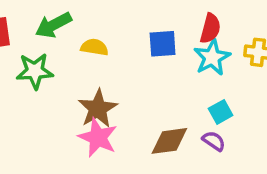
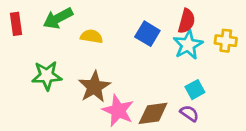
blue square: (163, 44) -> (147, 34), turned 35
green star: (35, 71) -> (47, 76), moved
pink star: (98, 138) -> (118, 111), moved

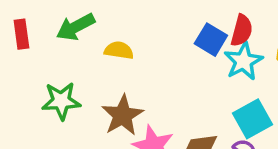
blue square: (147, 34) -> (211, 40), moved
cyan square: (195, 90) -> (252, 119), size x1.5

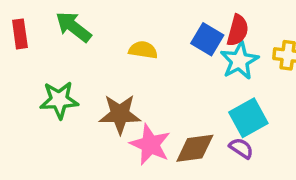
green arrow: (76, 27) -> (73, 27), turned 66
yellow semicircle: (119, 50) -> (143, 50), moved
brown star: (123, 115) -> (120, 114), turned 30

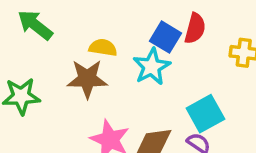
cyan star: (239, 61) -> (152, 67), moved
brown star: (120, 114) -> (87, 79), moved

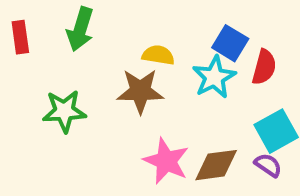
green arrow: (35, 25) -> (80, 29), turned -111
red semicircle: (195, 28) -> (264, 67), moved

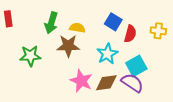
green arrow: (80, 29) -> (51, 23), moved
cyan star: (214, 77) -> (107, 54), moved
purple semicircle: (268, 165) -> (132, 83), size x1.6

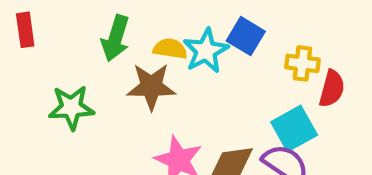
yellow cross: (158, 31) -> (302, 63), moved
red semicircle: (130, 34) -> (332, 89), moved
cyan star: (107, 54) -> (206, 51), moved

